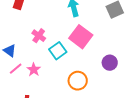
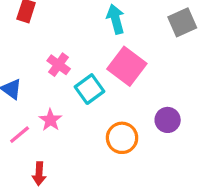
purple circle: (110, 63) -> (168, 120), moved
pink line: (16, 69) -> (20, 135), moved

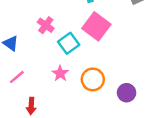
pink star: (50, 120) -> (60, 73), moved
purple circle: (168, 120) -> (127, 93), moved

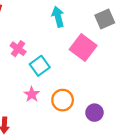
pink square: (96, 26) -> (83, 48), moved

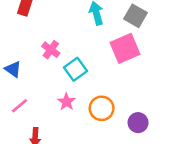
gray square: (105, 19) -> (135, 16), moved, turned -36
pink square: (83, 48) -> (125, 48), turned 30

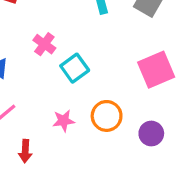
pink square: (125, 48) -> (156, 70), moved
pink star: (66, 102) -> (64, 121), moved, turned 30

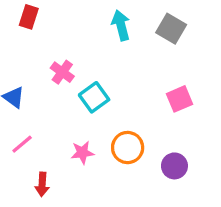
pink square: (156, 70) -> (179, 99), size x0.7

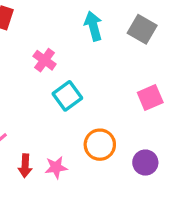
pink cross: (62, 72) -> (45, 60), moved
pink star: (82, 153) -> (56, 167), moved
red arrow: (42, 184) -> (25, 166), moved

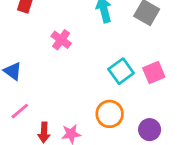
cyan square: (67, 96) -> (121, 71), moved

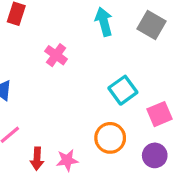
pink square: (154, 73) -> (159, 114), moved

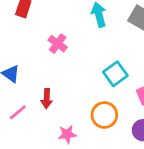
red arrow: (37, 159) -> (47, 99), moved

